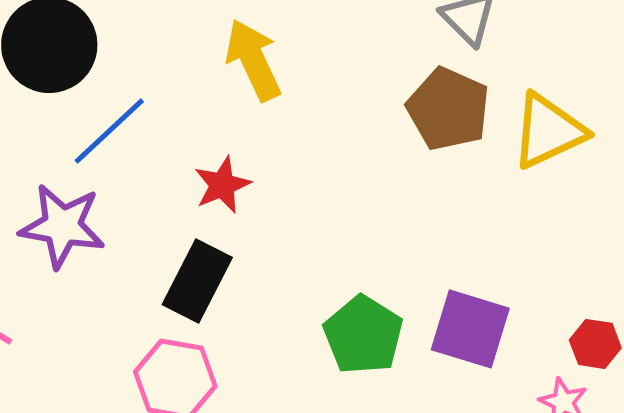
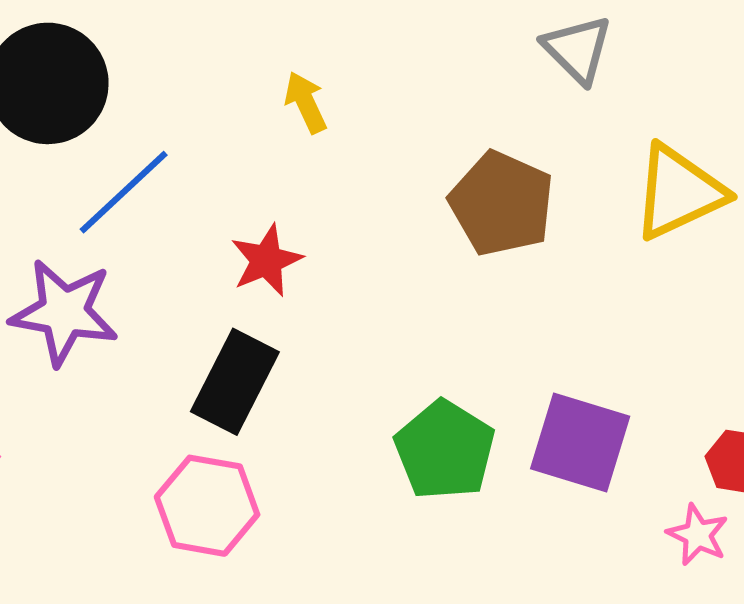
yellow arrow: (253, 60) -> (306, 102), size x0.6
brown pentagon: (448, 109) -> (502, 204), moved

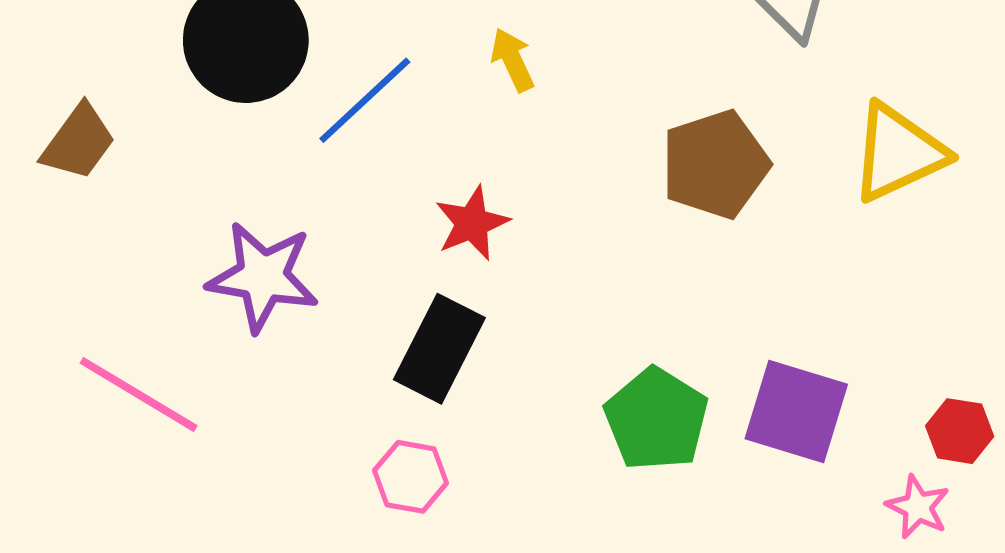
blue line: (124, 192) -> (365, 100), moved
brown pentagon: (502, 204) -> (715, 164), turned 30
pink hexagon: (207, 506) -> (411, 477), size x0.7

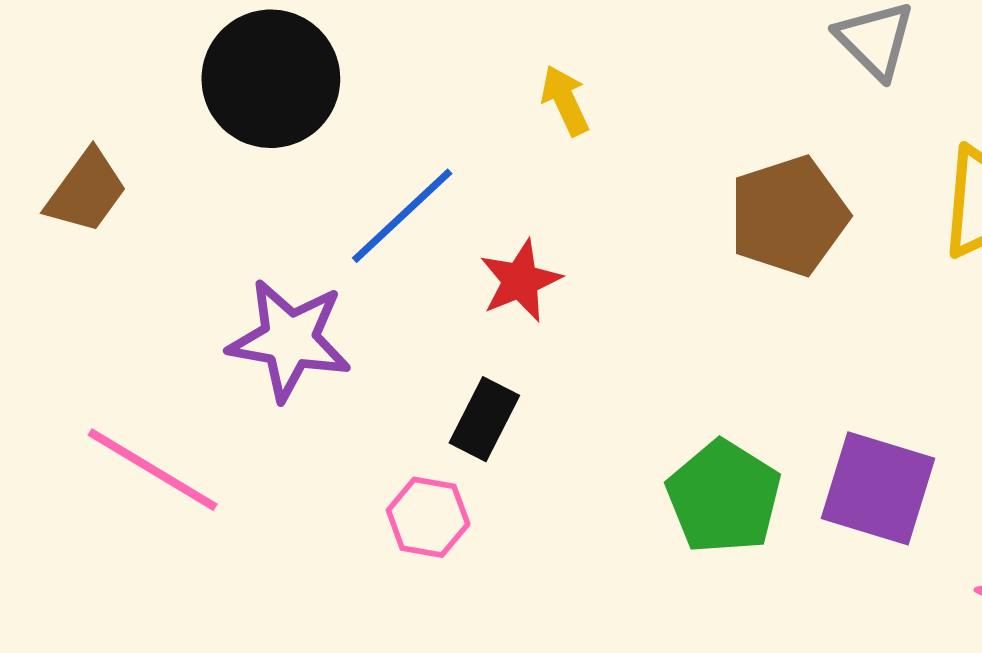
blue line: (365, 100) -> (402, 216), moved
black rectangle: (439, 349) -> (484, 419), size x0.7
pink hexagon: (411, 477) -> (428, 517), moved

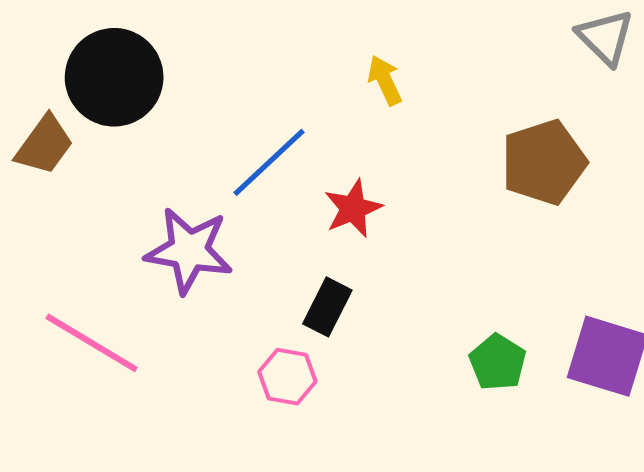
black circle: (271, 79) -> (114, 77), moved
green pentagon: (724, 497) -> (498, 362), size x0.7

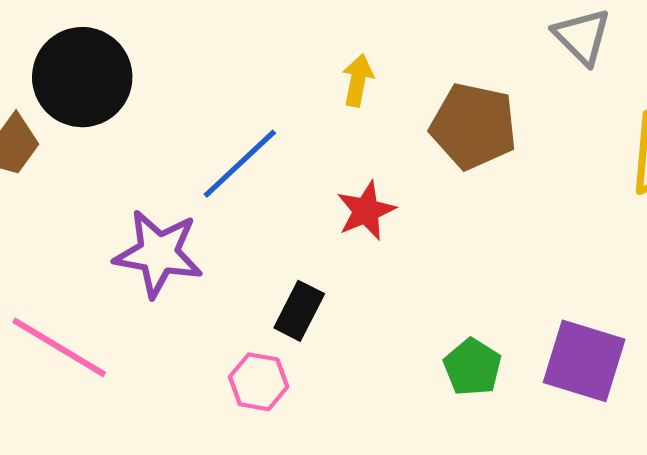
yellow arrow: (385, 80) -> (358, 80), turned 36
brown pentagon: (544, 162) -> (474, 126), moved, turned 30
red star: (353, 209) -> (366, 211), moved

